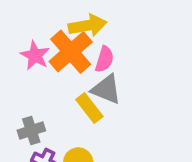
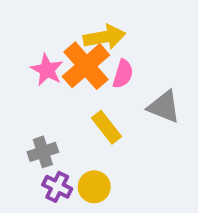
gray triangle: (106, 89) -> (164, 107), moved

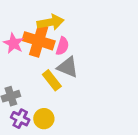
orange cross: (86, 66) -> (39, 41), turned -32
gray triangle: (164, 107) -> (68, 67), moved

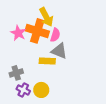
yellow arrow: (50, 22) -> (46, 17), turned 72
yellow rectangle: (52, 80) -> (47, 61), turned -49

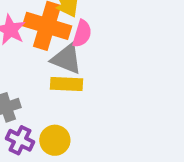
gray triangle: (59, 51) -> (66, 59), moved

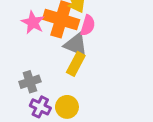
yellow rectangle: (66, 84) -> (76, 64), turned -65

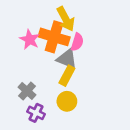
gray cross: (30, 82) -> (27, 91), turned -30
yellow circle: (67, 107) -> (67, 101), moved

